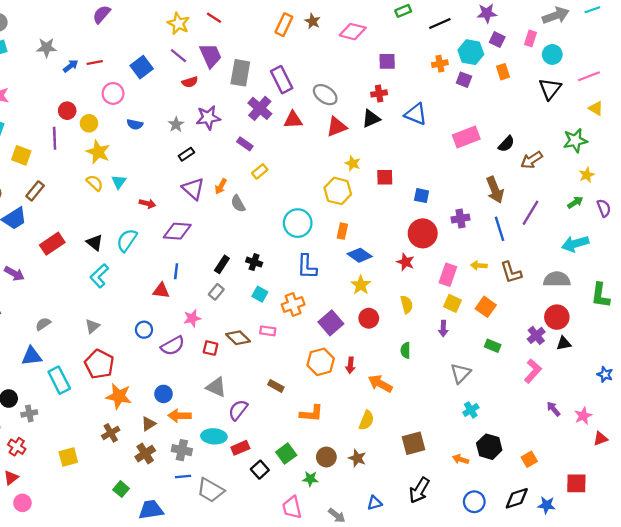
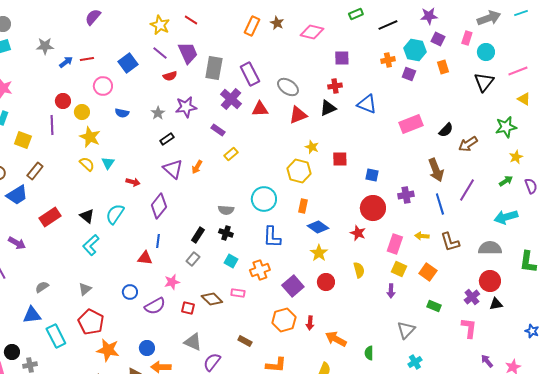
gray semicircle: (238, 204) -> (226, 210), moved, turned -56
purple diamond: (177, 231) -> (159, 206), turned -55
green semicircle: (405, 350) -> (369, 353), moved
pink L-shape: (533, 371) -> (469, 328), turned -35

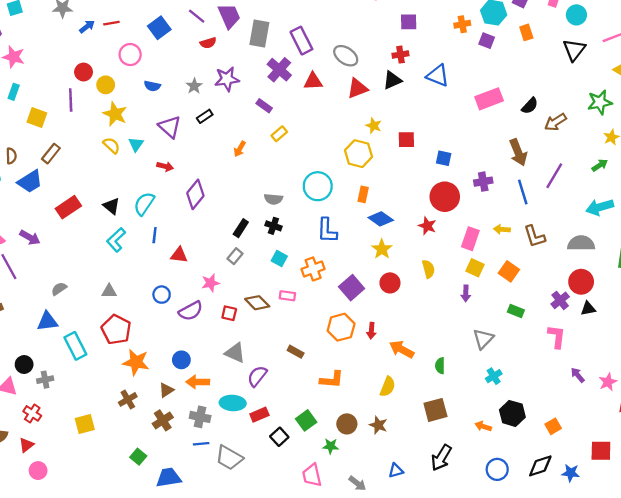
purple triangle: (173, 169) -> (170, 127), moved
blue line: (158, 241) -> (155, 235), moved
gray triangle: (85, 289) -> (109, 291), turned 40

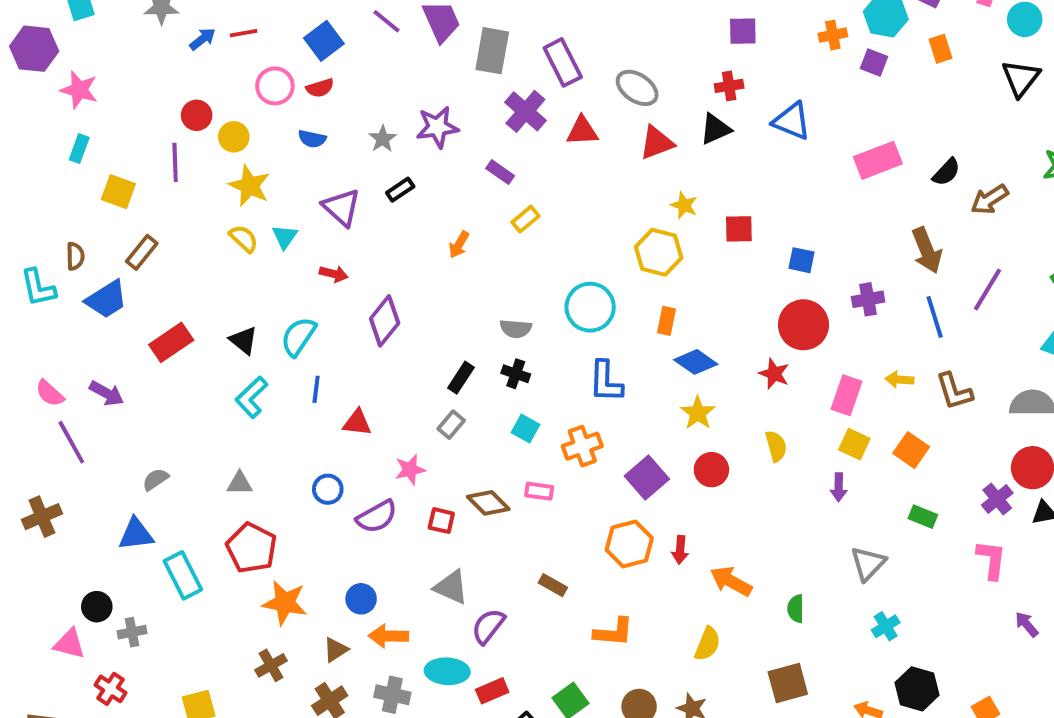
red semicircle: (208, 43) -> (320, 88), moved

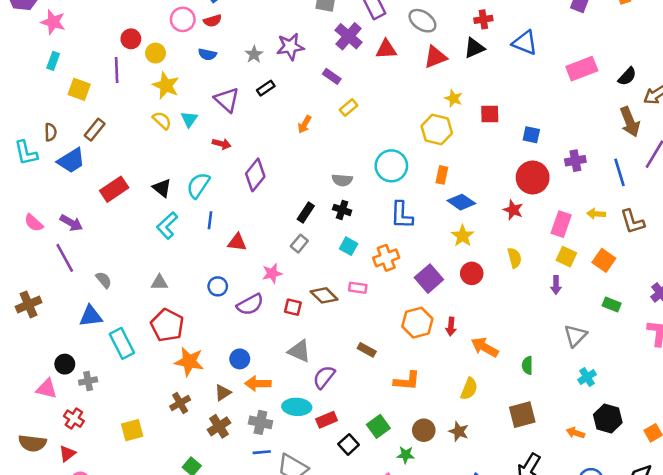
brown arrow: (927, 250) -> (630, 122), moved
purple line: (71, 442) -> (65, 258), moved
gray semicircle: (156, 479) -> (104, 280), turned 84

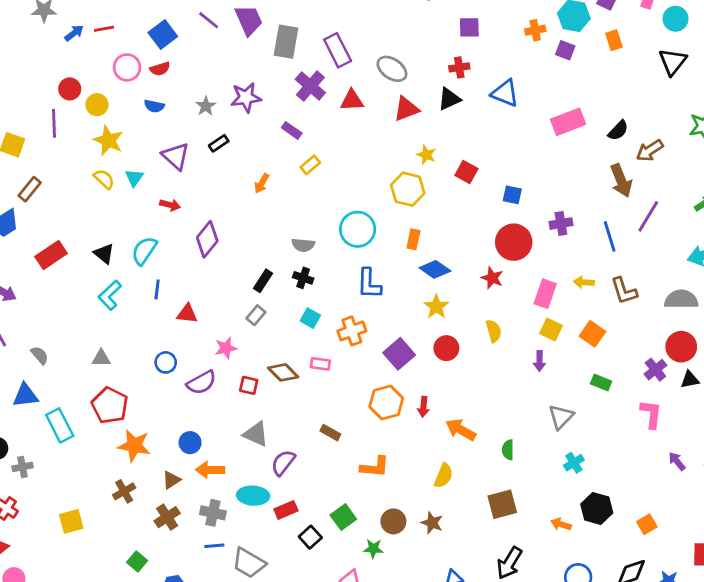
red square: (490, 114) -> (466, 172), turned 30

